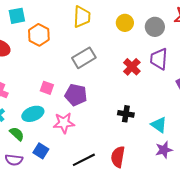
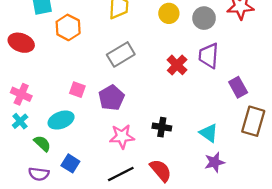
purple pentagon: (76, 95) -> (111, 98), turned 30
black cross: (126, 114) -> (162, 127), moved
pink star: (64, 123) -> (122, 136), moved
red semicircle: (118, 157) -> (161, 170), turned 130

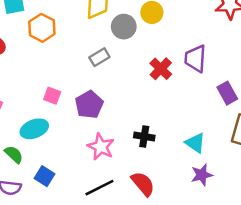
gray circle: (204, 18) -> (124, 27), moved
gray rectangle: (121, 54) -> (99, 57), size x0.7
pink star: (122, 136) -> (101, 147), turned 30

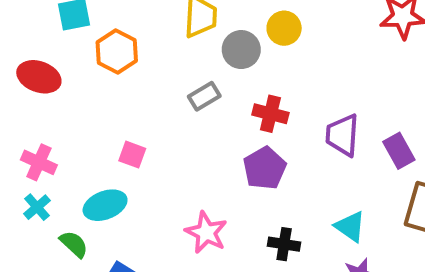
purple trapezoid: (195, 59) -> (342, 135), moved
red cross: (161, 69) -> (270, 114), moved, turned -30
purple pentagon: (89, 105) -> (265, 168), moved
black cross: (144, 136) -> (284, 244), moved

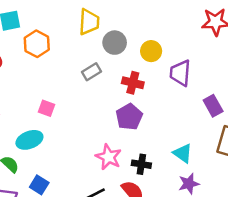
yellow circle: (284, 28) -> (151, 51), moved
purple trapezoid: (342, 135) -> (180, 73), moved
pink star: (206, 232) -> (109, 157), moved

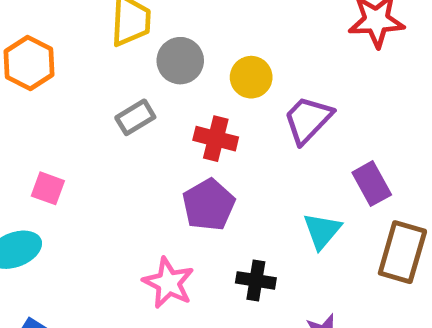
purple trapezoid: (180, 73) -> (308, 120), turned 40
cyan triangle: (183, 153) -> (322, 231), moved, turned 35
black cross: (141, 164) -> (256, 280), moved

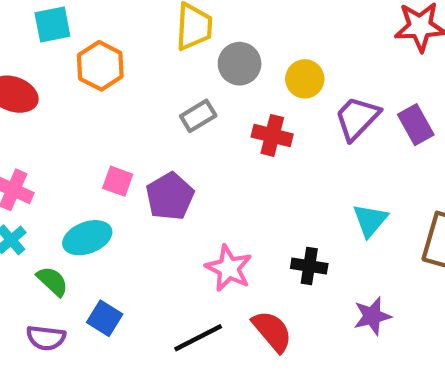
purple rectangle: (372, 184) -> (416, 125), moved
purple pentagon: (209, 205) -> (170, 196), moved

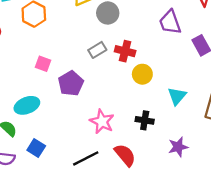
yellow circle: (305, 79) -> (142, 74), moved
gray rectangle: (198, 116) -> (97, 50), moved
purple trapezoid: (357, 118) -> (170, 22), moved, turned -64
pink square: (118, 181) -> (43, 64), moved

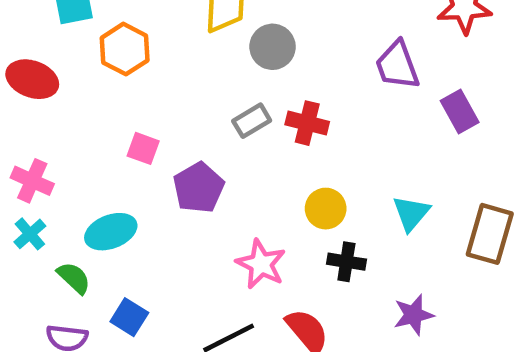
yellow circle: (142, 74) -> (326, 209), moved

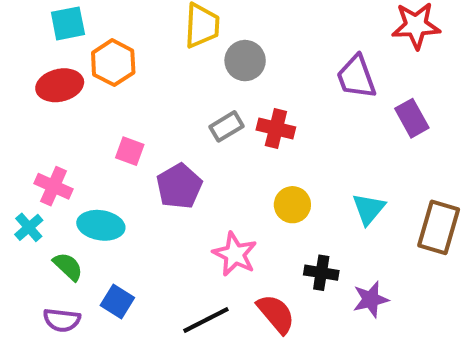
red ellipse: (32, 79) -> (60, 85), moved, turned -33
pink cross: (32, 181) -> (54, 186), moved
cyan ellipse: (111, 232) -> (101, 225), turned 30
black cross: (346, 262) -> (321, 273), moved

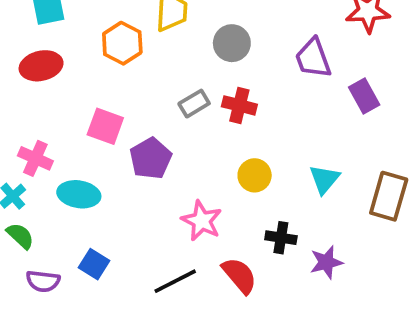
gray circle: (245, 61) -> (232, 43), moved
orange hexagon: (113, 63) -> (122, 43), moved
pink square: (130, 151) -> (105, 126), size x1.4
green semicircle: (68, 266) -> (20, 236), moved

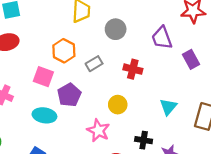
orange hexagon: (122, 43) -> (64, 51), moved
red cross: (239, 105) -> (133, 69), moved
yellow circle: (255, 175) -> (118, 105), moved
cyan ellipse: (79, 194) -> (44, 115), moved

